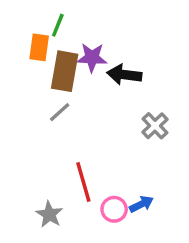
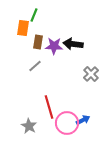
purple star: (92, 58) -> (54, 46), moved
brown rectangle: (65, 71) -> (38, 42), size x0.6
pink circle: (114, 209) -> (67, 123), size x1.5

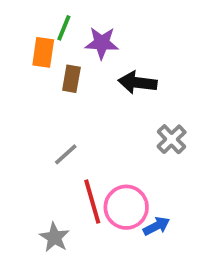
purple star: (54, 46) -> (102, 43), moved
gray line: (35, 66) -> (66, 154), moved
pink circle: (67, 123) -> (126, 207), moved

